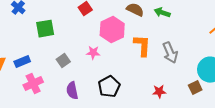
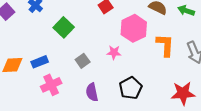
green square: (45, 29) -> (64, 27), turned -36
red star: (159, 92) -> (183, 93), size x1.6

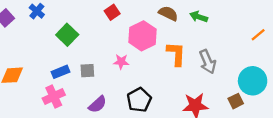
gray square: (83, 61) -> (87, 71), turned 32
blue rectangle: (40, 62) -> (60, 72), moved
purple semicircle: (92, 92) -> (98, 104), turned -120

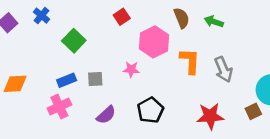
brown semicircle: (168, 13) -> (182, 18), turned 42

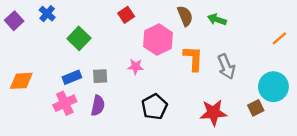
purple semicircle: (106, 115) -> (98, 106), moved, turned -36

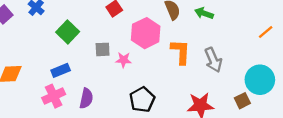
gray square: (100, 76) -> (103, 49), moved

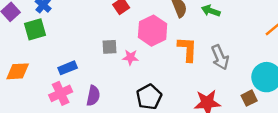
green square: (68, 32) -> (35, 29), moved, turned 30

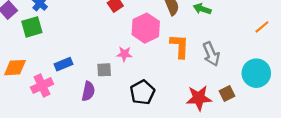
gray square: (109, 47) -> (104, 70), moved
pink cross: (61, 93) -> (42, 86), moved
brown square: (249, 98) -> (227, 93), moved

